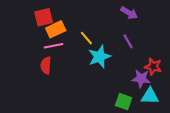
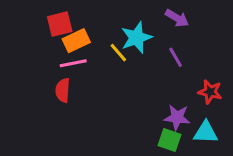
cyan star: (100, 57) -> (136, 38), moved
purple star: (141, 79) -> (177, 117), moved

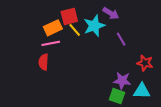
purple arrow: (177, 18) -> (111, 13), moved
red square: (60, 24) -> (69, 16), moved
yellow line: (118, 53) -> (75, 30), moved

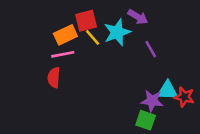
red star: (145, 63) -> (184, 97), moved
cyan triangle: (142, 91) -> (168, 90), moved

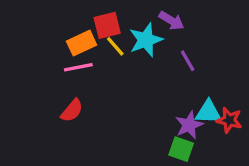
red semicircle: (54, 78) -> (72, 111), moved, turned -144
purple star: (152, 101) -> (189, 125), turned -30

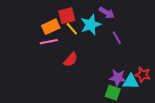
red semicircle: (72, 111) -> (71, 60), moved
cyan triangle: (208, 112) -> (131, 82), moved
purple star: (189, 125) -> (118, 78), turned 30

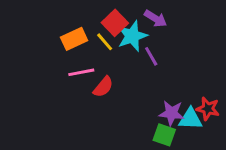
red square: (67, 16) -> (115, 23), moved, turned -30
purple line: (117, 38) -> (151, 56), moved
pink line: (49, 42) -> (81, 72), moved

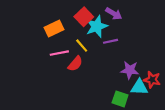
yellow line: (105, 42) -> (82, 46), moved
purple line: (151, 56) -> (110, 41), turned -72
purple star: (172, 113) -> (130, 70), moved

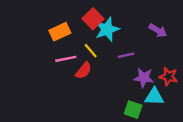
purple arrow: (114, 14) -> (158, 31), moved
purple line: (110, 41) -> (126, 55), moved
red star: (152, 80) -> (168, 77), moved

